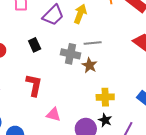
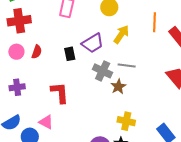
purple trapezoid: (53, 15) -> (93, 43), moved
red L-shape: (34, 85) -> (60, 93), turned -30
pink triangle: (53, 115) -> (46, 122), moved

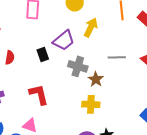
gray line: (127, 66) -> (117, 57), moved
yellow cross: (126, 121) -> (91, 104), moved

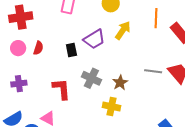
gray line: (117, 57) -> (153, 71), moved
gray cross: (78, 66) -> (91, 78), moved

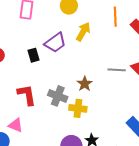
gray cross: (91, 78) -> (58, 96), moved

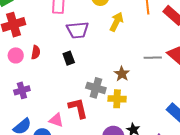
purple trapezoid: (55, 43) -> (78, 30), moved, turned 35
black rectangle: (33, 55) -> (69, 58), moved
red L-shape: (27, 95) -> (78, 108), moved

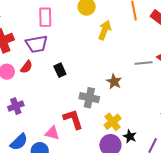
purple trapezoid: (78, 30) -> (37, 44), moved
red semicircle: (36, 52) -> (26, 67), turned 32
yellow cross: (117, 99) -> (112, 122), moved, turned -36

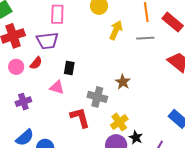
gray line: (144, 63) -> (145, 38), moved
black rectangle: (60, 70) -> (69, 68), turned 32
pink triangle: (52, 133) -> (57, 87), moved

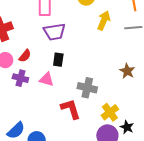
purple trapezoid: (47, 41) -> (54, 32), moved
brown star: (123, 82) -> (127, 71), moved
purple cross: (23, 102) -> (20, 78), moved, turned 35

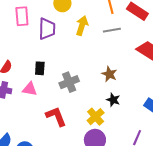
purple trapezoid: (54, 32) -> (47, 29), moved, turned -75
gray cross: (87, 88) -> (69, 82), moved, turned -30
black star: (127, 127) -> (113, 100), moved

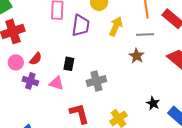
brown star: (109, 74) -> (137, 56), moved
black star: (113, 100) -> (153, 103), moved

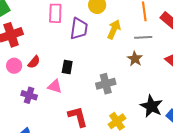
purple cross: (30, 81) -> (29, 95), moved
gray cross: (96, 81) -> (106, 84), moved
black star: (153, 103) -> (151, 106), size x1.6

